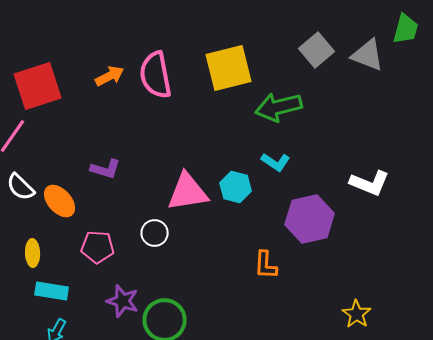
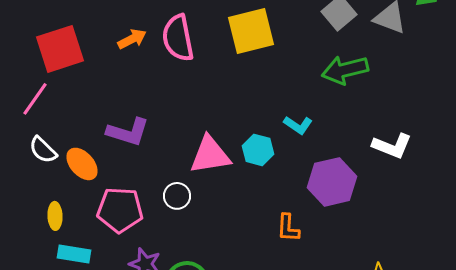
green arrow: (279, 107) -> (345, 70), moved
purple L-shape: (106, 169) -> (128, 132), size x1.4
pink pentagon: (98, 247) -> (120, 210), size x1.4

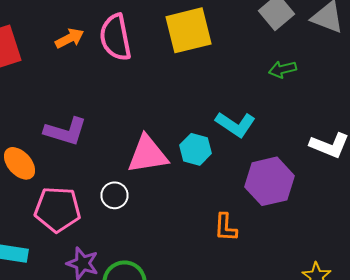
green arrow: (345, 70) -> (282, 69), size x0.6
cyan L-shape: (298, 125) -> (236, 124), size x1.4

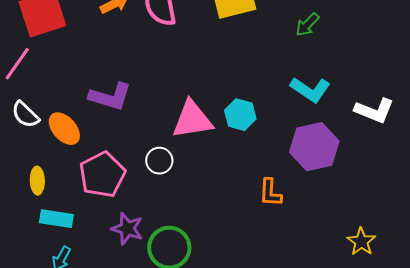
green arrow: (282, 69) -> (307, 25), moved, turned -32
cyan L-shape: (236, 124) -> (310, 90), moved
pink pentagon: (58, 209) -> (102, 175), turned -30

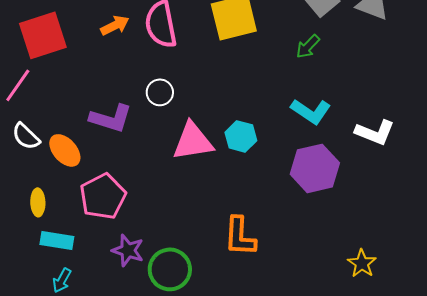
white circle: (159, 161) -> (160, 92), moved
orange L-shape: (270, 193) -> (240, 236), moved, size x1.4

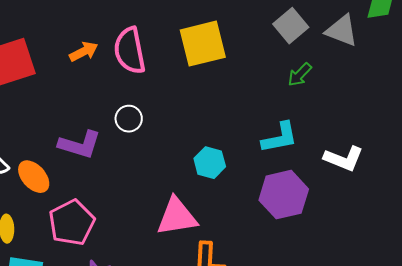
green arrow: (308, 46) -> (300, 75), moved
cyan L-shape: (311, 111) -> (280, 138), turned -45
pink triangle: (193, 141) -> (177, 217), moved

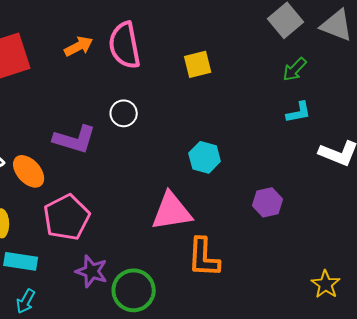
yellow square: (203, 44) -> (198, 64), moved, size x0.6
cyan L-shape: (280, 138) -> (299, 112), moved, size x0.7
purple hexagon: (284, 195) -> (268, 202), moved, size x0.6

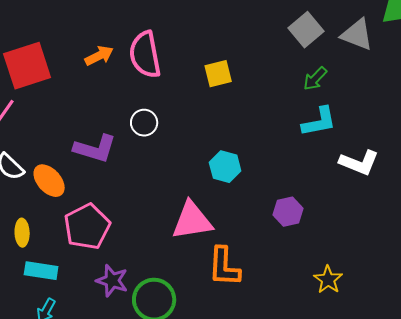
cyan L-shape: (299, 112) -> (319, 122), size x1.4
yellow star: (326, 284) -> (328, 280), moved

